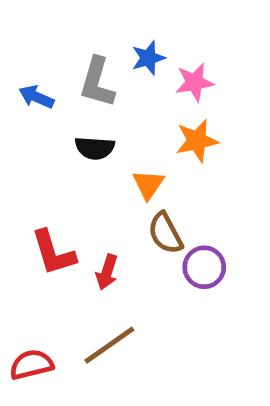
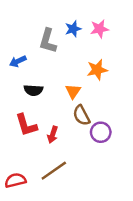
pink star: (194, 82) -> (100, 29), moved
blue arrow: (36, 97) -> (18, 61), moved, turned -49
black semicircle: (95, 148) -> (33, 90), moved

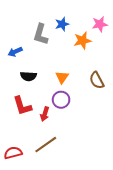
pink star: (100, 29) -> (100, 24), moved
orange star: (97, 70) -> (82, 41), moved
brown semicircle: (81, 115) -> (97, 80), moved
purple circle: (101, 132) -> (61, 100), moved

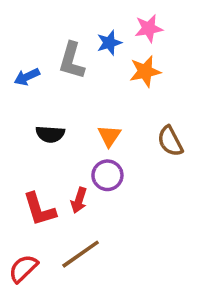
pink star: (100, 24) -> (149, 28), moved
blue arrow: (15, 52) -> (27, 77), moved
red L-shape: (22, 106) -> (39, 209), moved
red semicircle: (13, 153) -> (23, 268), turned -30

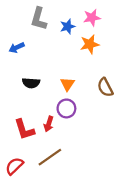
gray L-shape: (72, 61) -> (39, 19), moved

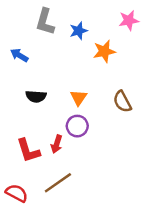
pink star: (92, 18) -> (129, 20), moved
blue arrow: (17, 48) -> (19, 55), turned 56
red semicircle: (14, 166) -> (17, 193), turned 72

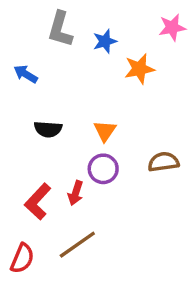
brown semicircle: (122, 102) -> (163, 162), moved, turned 110
red L-shape: (28, 151) -> (38, 202), turned 60
red semicircle: (17, 193) -> (22, 258), turned 85

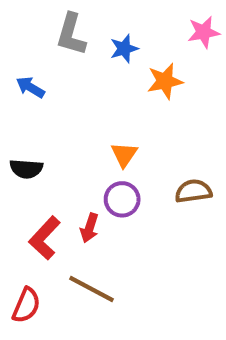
black semicircle: (48, 129) -> (26, 169), moved
brown line: (77, 245) -> (92, 289), turned 63

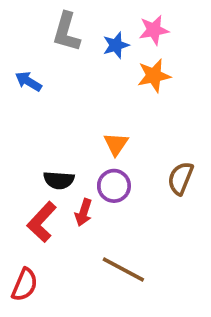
pink star: (204, 32) -> (154, 30), moved
black semicircle: (26, 169) -> (59, 180), moved
brown semicircle: (193, 191) -> (180, 178), turned -60
brown line: (92, 289) -> (123, 269), moved

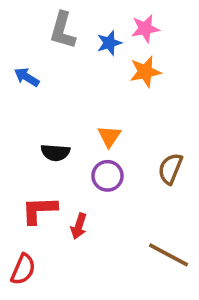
black semicircle: (59, 180) -> (55, 153), moved
red arrow: (84, 212) -> (79, 226), moved
red L-shape: (42, 222) -> (39, 210), turned 45
brown line: (123, 269) -> (169, 255), moved

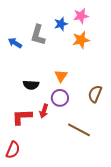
gray L-shape: (63, 30) -> (38, 35), moved
red arrow: (79, 226) -> (44, 111), moved
brown line: (169, 255) -> (79, 130), moved

